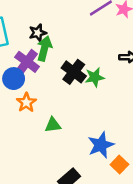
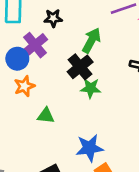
green arrow: (44, 49) -> (91, 40), moved
green star: (95, 77) -> (91, 88), moved

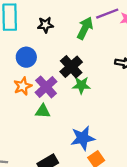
green arrow: (91, 40) -> (85, 28), moved
purple cross: (35, 45) -> (46, 87), moved
blue circle: (17, 59) -> (26, 57), moved

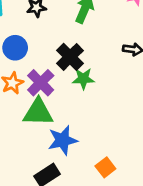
green triangle: (43, 111) -> (38, 112), size x1.6
blue star: (83, 138) -> (63, 140), moved

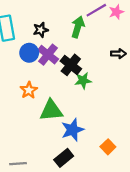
blue circle: (15, 48) -> (29, 53), moved
purple cross: (41, 83) -> (48, 55), moved

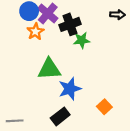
black cross: (71, 65) -> (70, 24), turned 30
orange star: (29, 90) -> (35, 32), moved

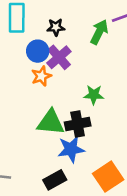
black cross: (70, 24) -> (78, 124), moved
orange square: (104, 107) -> (108, 177), size x1.6

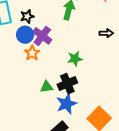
black star: (56, 27) -> (27, 16), moved
green triangle: (51, 122) -> (47, 87), size x0.6

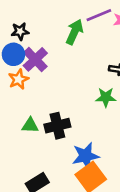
green star: (75, 59) -> (106, 97), moved
blue star: (67, 104) -> (86, 156), moved

